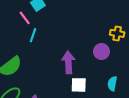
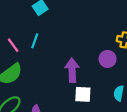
pink line: (25, 18) -> (13, 45), moved

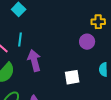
purple arrow: (72, 70) -> (34, 61), moved

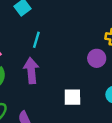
cyan line: (20, 39) -> (36, 40), moved

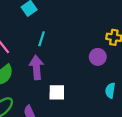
white square: (72, 97) -> (57, 92), moved

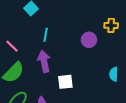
purple circle: (98, 57) -> (89, 40), moved

